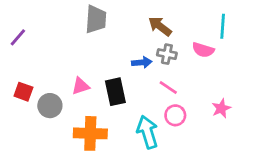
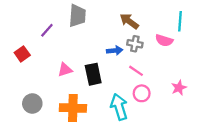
purple line: (18, 37) -> (47, 30), moved
red square: (23, 92) -> (22, 54), moved, turned 35
gray circle: (50, 106) -> (32, 103), moved

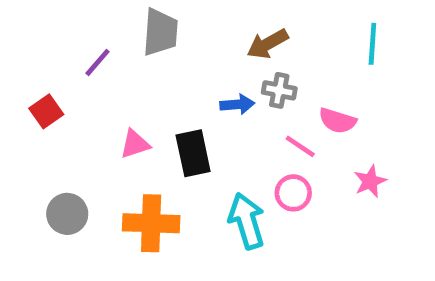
brown arrow: (129, 21) -> (268, 44), turned -66
pink semicircle: (164, 40) -> (338, 121), moved
pink line: (136, 71) -> (300, 146), moved

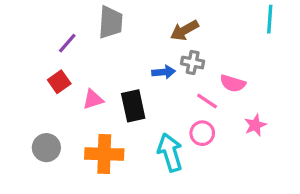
cyan line: (372, 44) -> (270, 19), moved
red square: (46, 111) -> (59, 82), moved

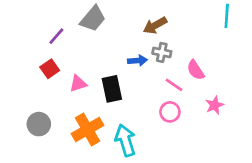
gray trapezoid: (111, 22) -> (93, 19), turned 36
pink semicircle: (233, 83) -> (196, 70), turned 40
cyan arrow: (170, 152) -> (125, 140), moved
orange cross: (104, 154) -> (87, 129), turned -32

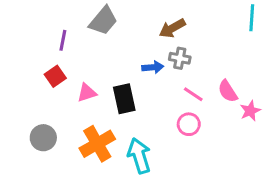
purple line: (56, 36) -> (63, 40), turned -30
pink semicircle: (196, 70) -> (228, 91), moved
pink star: (215, 105) -> (250, 111), moved

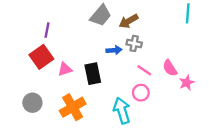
gray trapezoid: (103, 21) -> (101, 16), moved
red square: (55, 76) -> (41, 57), size x1.5
cyan arrow: (139, 156) -> (122, 111), moved

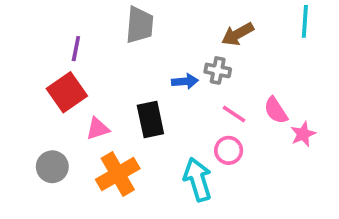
gray trapezoid: (101, 16) -> (140, 25), moved, turned -35
brown arrow: (129, 21) -> (238, 34), moved
pink triangle: (65, 69) -> (98, 129), moved

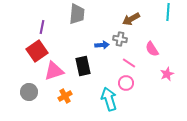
pink semicircle: (276, 110) -> (152, 49), moved
pink triangle: (98, 129) -> (54, 71), size x1.5
orange cross: (118, 174) -> (65, 96), size x0.6

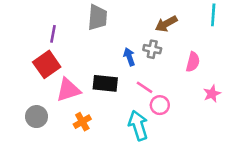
blue arrow: (102, 45) -> (129, 57), turned -104
pink semicircle: (152, 49) -> (193, 62), turned -133
pink line: (129, 63) -> (145, 87), moved
black rectangle: (83, 66) -> (105, 83), turned -72

